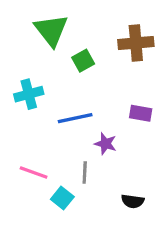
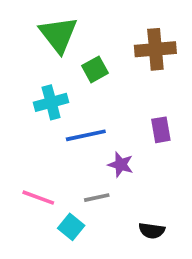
cyan cross: (29, 94) -> (51, 102), moved
purple rectangle: (141, 113) -> (161, 130), turned 70
gray line: (85, 172) -> (97, 198), turned 75

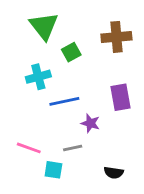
purple rectangle: (161, 130) -> (121, 97), size x1.4
cyan square: (71, 227) -> (53, 170), turned -30

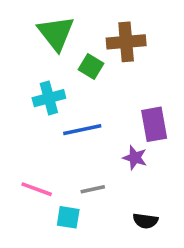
brown cross: (116, 37) -> (126, 42), moved
green square: (71, 52) -> (91, 66), turned -30
purple star: (90, 123) -> (135, 158), moved

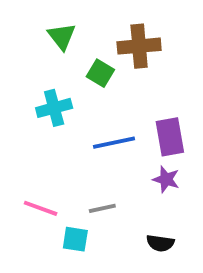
green triangle: (56, 33) -> (62, 36), size x0.7
blue line: (82, 130) -> (114, 143), moved
purple star: (135, 158) -> (166, 179), moved

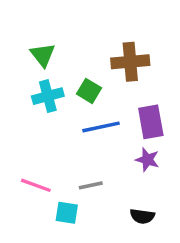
green triangle: (62, 36) -> (43, 55), moved
brown cross: (139, 46) -> (130, 62), moved
green square: (100, 73) -> (89, 91), moved

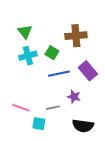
purple rectangle: (151, 122) -> (88, 71), turned -30
purple star: (147, 160) -> (74, 97), moved
black semicircle: (142, 216) -> (83, 126), size x1.5

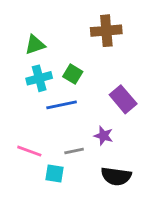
green triangle: (25, 32) -> (35, 45), turned 49
brown cross: (76, 36) -> (106, 31), moved
blue line: (59, 74) -> (62, 105), moved

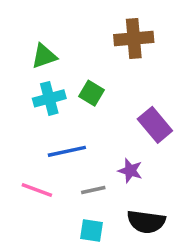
blue line: (62, 105) -> (67, 151), moved
cyan square: (55, 173) -> (92, 231), moved

